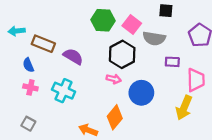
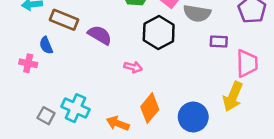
pink arrow: (114, 79) -> (133, 67), moved
pink cross: (30, 87) -> (28, 63), moved
cyan cross: (64, 91) -> (75, 108), moved
blue circle: (141, 93) -> (193, 117), moved

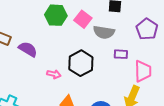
black hexagon: (159, 33) -> (81, 63), moved

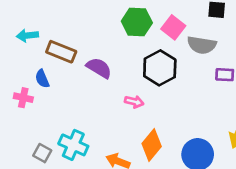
black hexagon: (81, 63) -> (160, 68), moved

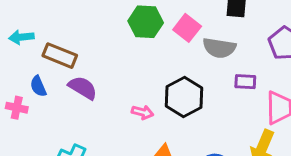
purple semicircle: (99, 68) -> (83, 88), moved
black hexagon: (160, 68) -> (184, 97), moved

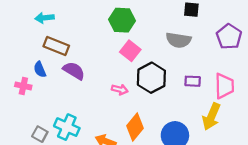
pink square: (187, 28) -> (130, 51), moved
cyan arrow: (21, 37) -> (44, 18), moved
purple rectangle: (245, 82) -> (193, 81), moved

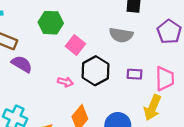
green hexagon: (122, 20) -> (51, 23), moved

